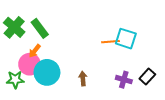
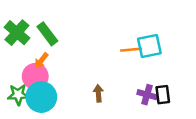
cyan square: (126, 39) -> (149, 46), turned -30
cyan circle: (47, 72) -> (41, 97), moved
black rectangle: (147, 77) -> (163, 95), moved, turned -49

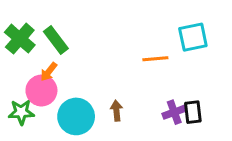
cyan square: (149, 46) -> (193, 37), moved
purple cross: (147, 95) -> (174, 112), turned -36
cyan circle: (41, 97) -> (76, 116), moved

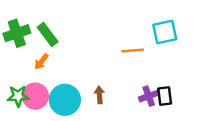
green cross: (20, 39) -> (17, 33), turned 30
pink circle: (41, 91) -> (35, 96), moved

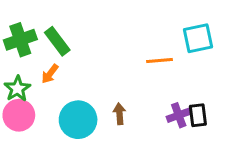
green star: (18, 96) -> (17, 89), moved, turned -30
pink circle: (35, 96) -> (19, 115), moved

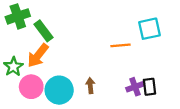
green cross: (20, 40) -> (18, 16), moved
orange arrow: (50, 74) -> (38, 55), size x1.6
pink circle: (19, 115) -> (31, 87), moved

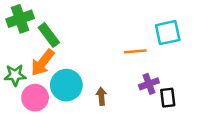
green star: (13, 67) -> (15, 75), turned 30
purple cross: (135, 87) -> (149, 84), moved
cyan circle: (59, 90) -> (66, 85), moved

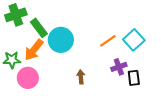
cyan square: (168, 33) -> (134, 40), moved, turned -30
orange line: (135, 51) -> (108, 41), turned -30
cyan circle: (66, 85) -> (61, 40), moved

